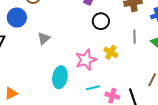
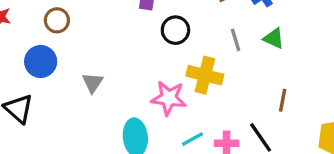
yellow cross: (111, 52) -> (205, 75), size x1.5
pink star: (86, 60) -> (169, 98), turned -30

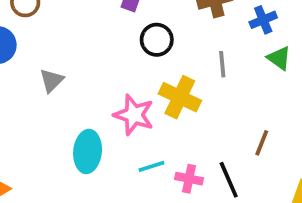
green triangle: (274, 38) -> (279, 58), moved

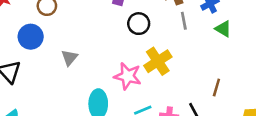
gray line: (222, 64) -> (184, 21), moved
yellow cross: (180, 97) -> (158, 61), turned 36

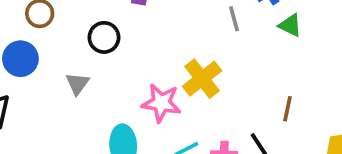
black circle: (139, 24) -> (104, 37), moved

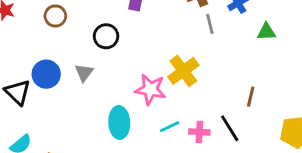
green triangle: (290, 25) -> (266, 32), moved, turned -30
blue circle: (20, 59) -> (46, 74), moved

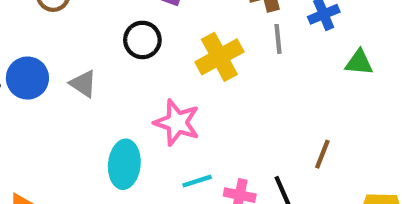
black circle: (106, 36) -> (142, 40), moved
yellow cross: (183, 71) -> (219, 57), moved
gray triangle: (84, 73) -> (83, 84), turned -42

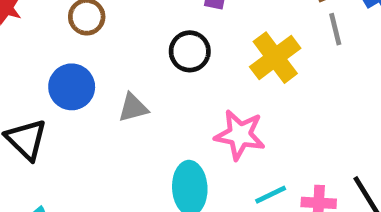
blue circle: (27, 78) -> (72, 87), moved
gray triangle: (83, 84) -> (133, 108), turned -40

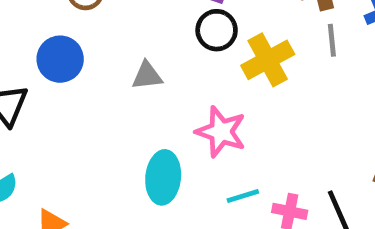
black circle: (190, 51) -> (217, 30), moved
gray triangle: (133, 108) -> (147, 76), moved

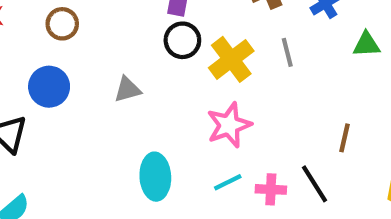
gray line: (332, 40) -> (287, 52), moved
pink star: (221, 132) -> (229, 125), moved, turned -30

